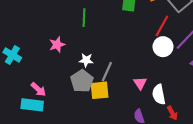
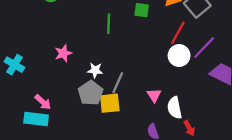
green line: (84, 18) -> (109, 24), moved

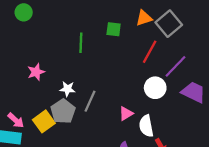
white circle: (179, 56) -> (155, 88), moved
pink triangle: (154, 95) -> (126, 114), turned 32
yellow square: (110, 103) -> (44, 121), moved, turned -30

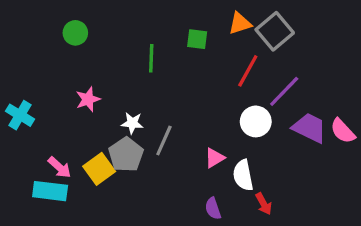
green circle: (24, 12) -> (75, 33), moved

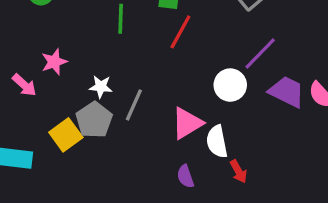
red line: (248, 71) -> (180, 32), moved
pink triangle: (215, 158) -> (187, 123), size x1.5
pink arrow: (60, 167) -> (24, 85), moved

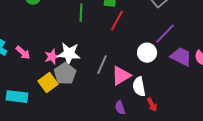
pink star: (54, 62) -> (52, 57), moved
white star: (101, 87) -> (69, 54), size x1.6
gray line: (134, 105) -> (102, 65), moved

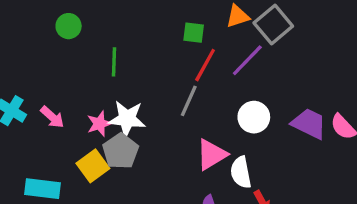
green line: (81, 13) -> (114, 62), moved
purple line: (165, 34) -> (247, 60), moved
gray line: (102, 65) -> (189, 101), moved

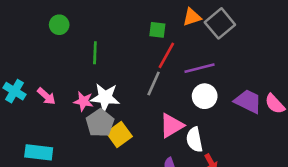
purple line: (247, 60) -> (200, 68), moved, turned 32
pink star: (99, 124) -> (83, 101), turned 30
yellow square: (93, 166) -> (119, 134), moved

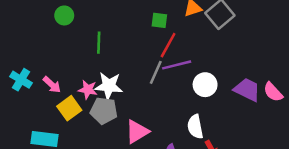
purple line: (200, 68) -> (177, 65), moved
gray pentagon: (100, 123) -> (104, 111), turned -30
pink triangle: (171, 126) -> (137, 132), moved
yellow square: (119, 134) -> (69, 108), moved

